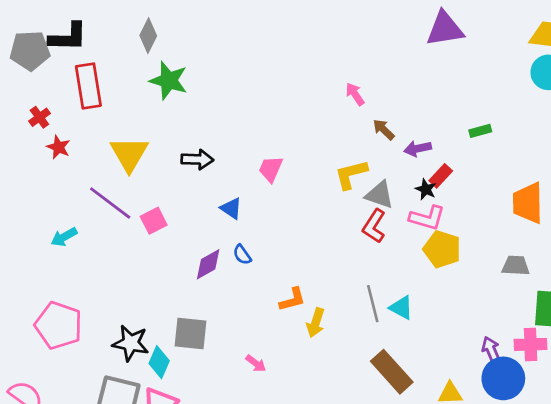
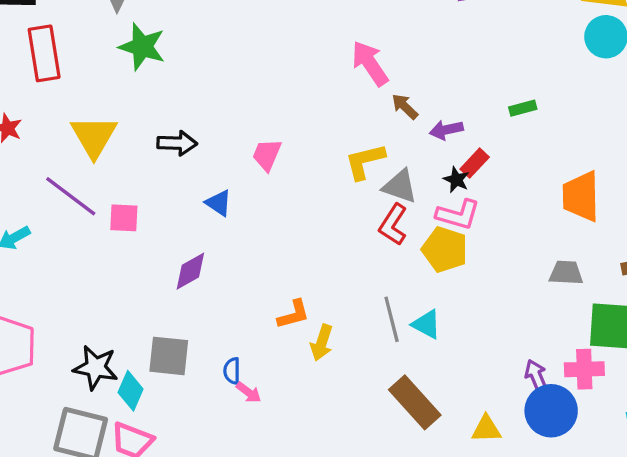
pink arrow: (355, 94) -> (370, 63), size x1.6
pink square: (154, 221) -> (124, 218), turned 30
yellow pentagon: (442, 249) -> (445, 249), moved
blue semicircle: (242, 255) -> (232, 371), moved, turned 35

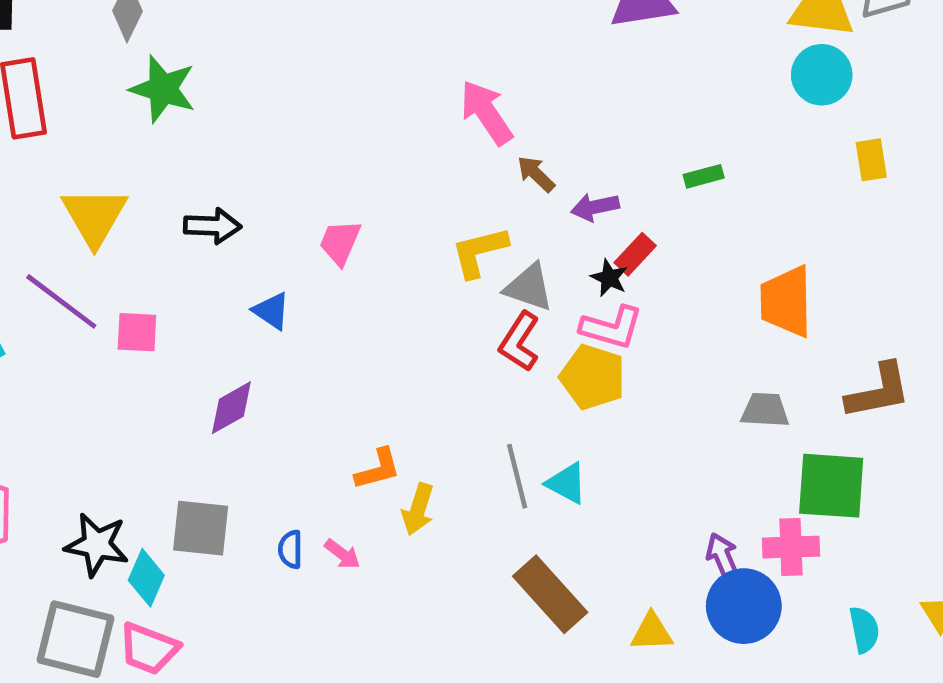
pink arrow: (249, 392) -> (342, 554), moved

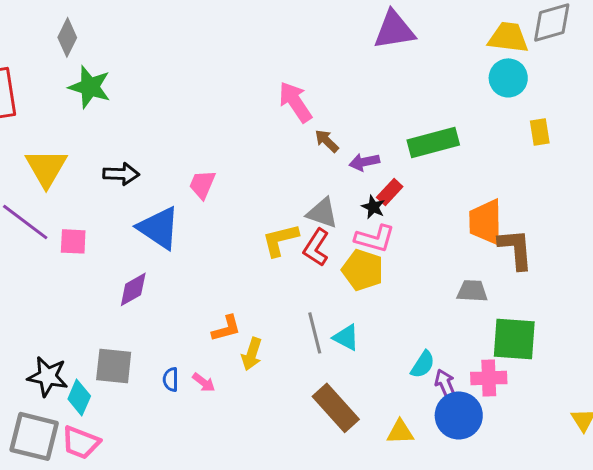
green rectangle: (704, 176) -> (433, 142), size x2.0
yellow L-shape: (479, 252) -> (280, 240), moved
blue triangle: (271, 311) -> (159, 228), size x1.8
brown L-shape: (878, 391) -> (516, 249), moved, turned -84
cyan semicircle: (864, 630) -> (423, 364), moved, turned 44

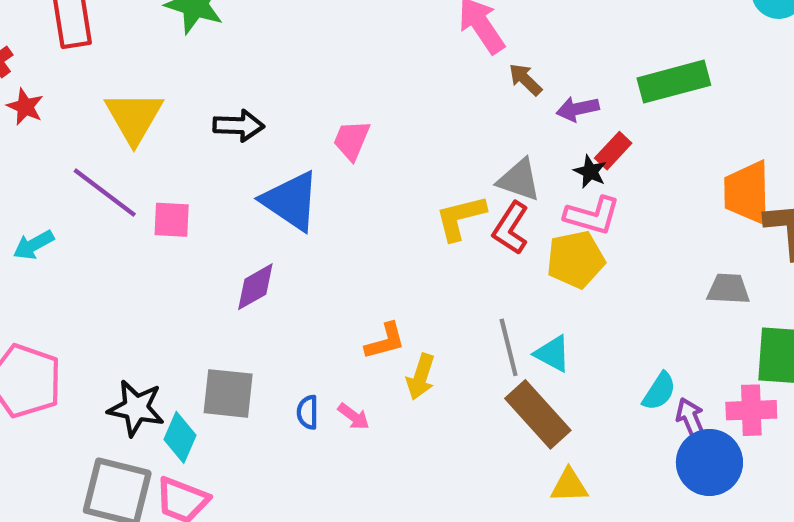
yellow pentagon: (363, 270) -> (576, 259), turned -30
brown rectangle: (336, 408) -> (538, 414), moved
yellow triangle: (400, 432) -> (569, 486), moved

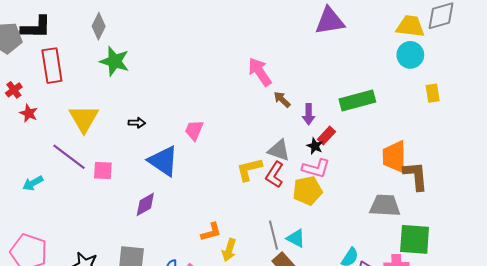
purple arrow: (578, 109) -> (309, 114), turned -78
black arrow: (239, 126) -> (137, 123), size x0.7
gray trapezoid: (728, 289) -> (385, 205), size x1.4

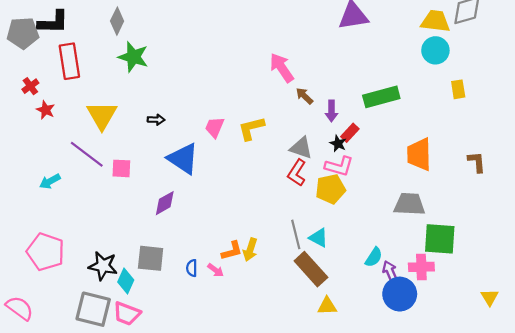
yellow L-shape: (249, 169) -> (251, 128), moved
brown L-shape: (416, 176) -> (477, 162), moved, size x0.7
orange L-shape: (211, 232) -> (232, 251), moved

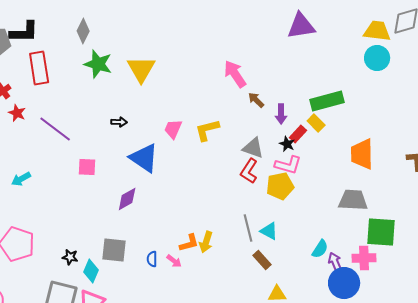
yellow rectangle: (458, 89) -> (316, 123), moved, turned -36
yellow triangle: (102, 115) -> (141, 69), moved
purple line: (87, 154) -> (55, 129), moved
black star: (103, 266) -> (70, 257), size x0.6
brown rectangle: (311, 269) -> (262, 260), size x0.6

